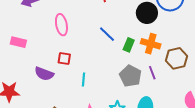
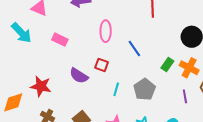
blue line: (107, 34) -> (134, 48), moved
gray pentagon: (130, 76) -> (144, 89), moved

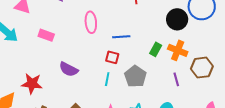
blue line: (134, 48) -> (121, 37), turned -54
red square: (102, 65) -> (112, 57), moved

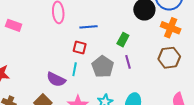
orange cross: (178, 50) -> (171, 28), moved
purple semicircle: (69, 69) -> (56, 79), moved
purple line: (176, 79) -> (128, 62), moved

